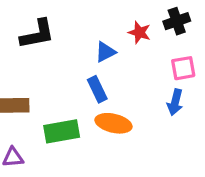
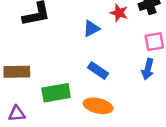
blue rectangle: (97, 89) -> (98, 70), moved, turned -30
orange ellipse: (113, 123) -> (98, 106), moved

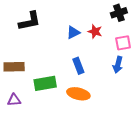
red star: (119, 13) -> (95, 31), moved
blue rectangle: (98, 70) -> (78, 66), turned 35

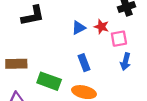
pink square: (123, 43) -> (119, 39), moved
green rectangle: (45, 83) -> (49, 81), turned 30

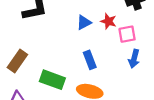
brown rectangle: (16, 64) -> (17, 61), turned -54

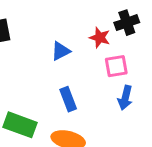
red star: (108, 21) -> (100, 38), moved

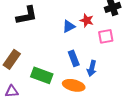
red star: (100, 38) -> (87, 20), moved
blue arrow: (125, 98) -> (92, 68), moved

